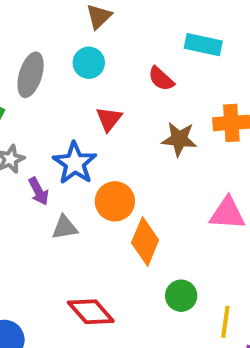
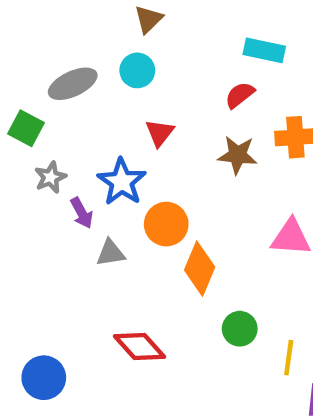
gray ellipse: (31, 75) -> (73, 84), turned 48
red semicircle: (161, 79) -> (240, 95), moved, turned 100

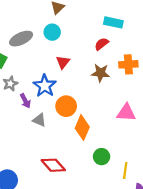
gray triangle: (111, 253) -> (39, 120), turned 32

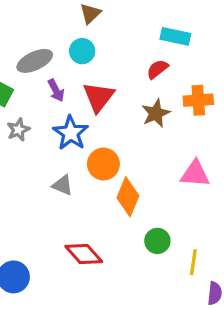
red triangle: (63, 62) -> (99, 97), size x1.5
brown star: (100, 73) -> (156, 113), turned -30
purple arrow: (25, 101) -> (56, 90), moved

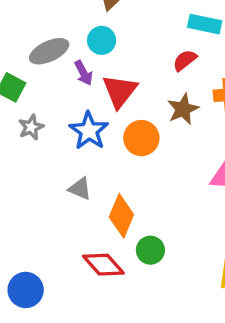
purple arrow: (56, 90) -> (83, 73), moved
orange circle: (103, 164) -> (141, 138), moved
orange diamond: (128, 197) -> (121, 216), moved
green circle: (157, 241) -> (150, 250), moved

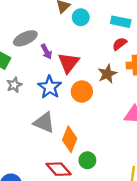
cyan circle: (102, 40) -> (81, 17), moved
red semicircle: (185, 60) -> (120, 44), moved
gray triangle: (80, 189) -> (44, 123), size x1.5

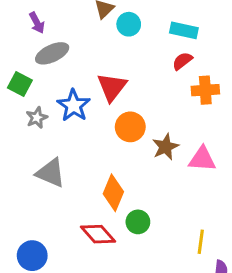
purple arrow: (46, 52) -> (37, 23), moved
brown star: (107, 74) -> (165, 147), moved
blue star: (50, 87) -> (74, 105), moved
gray triangle: (44, 123) -> (51, 173), moved

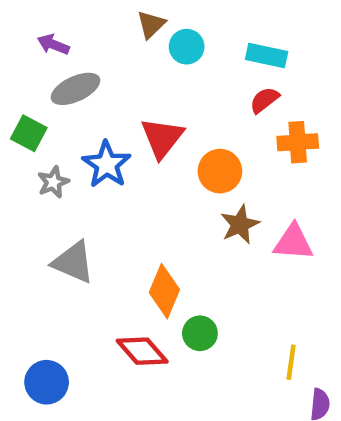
purple arrow: (37, 23) -> (53, 44), turned 140
orange circle: (130, 127) -> (220, 171), moved

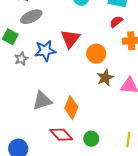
blue star: (107, 164) -> (45, 51), turned 30
gray triangle: (73, 262) -> (42, 101), moved, turned -40
green circle: (200, 333) -> (91, 139), moved

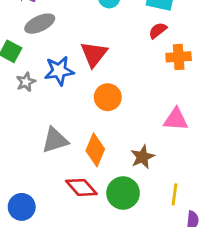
orange circle: (96, 54) -> (108, 97), moved
brown star: (105, 78) -> (142, 157), moved
green circle: (91, 139) -> (123, 193), size x1.5

